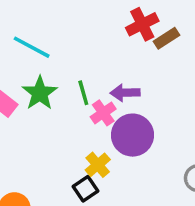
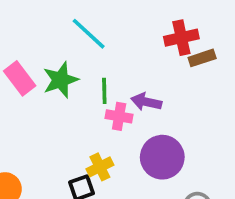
cyan line: (32, 47) -> (89, 34), moved
pink cross: (103, 113) -> (119, 116), turned 30
purple circle: (132, 135) -> (162, 157), moved

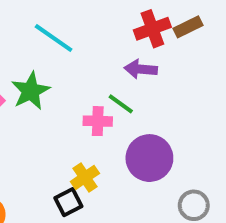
brown rectangle: (202, 58) -> (188, 27), moved
green line: (104, 91) -> (121, 104), moved, turned -45
purple arrow: (146, 102) -> (141, 69), moved

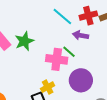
cyan line: (54, 38) -> (62, 17), moved
pink cross: (98, 121) -> (57, 59), size x1.5

